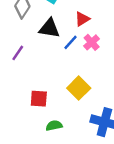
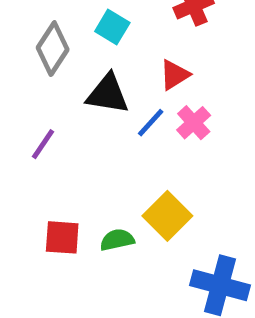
red square: (39, 99) -> (62, 237), moved
green semicircle: (54, 126) -> (117, 240), moved

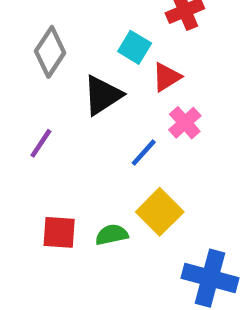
cyan square: (112, 27) -> (135, 47), moved
black triangle: (108, 94) -> (103, 95), turned -42
blue line: (151, 123) -> (144, 152), moved

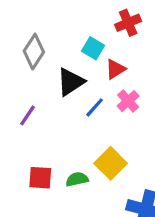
blue line: (144, 152) -> (95, 107), moved

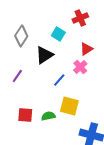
red triangle: (115, 69) -> (86, 49), moved
blue line: (95, 107) -> (59, 80), moved
yellow square: (111, 163) -> (69, 106), turned -30

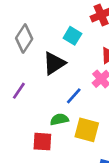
red square: (25, 115) -> (42, 142), moved
green semicircle: (48, 116) -> (59, 119), moved

